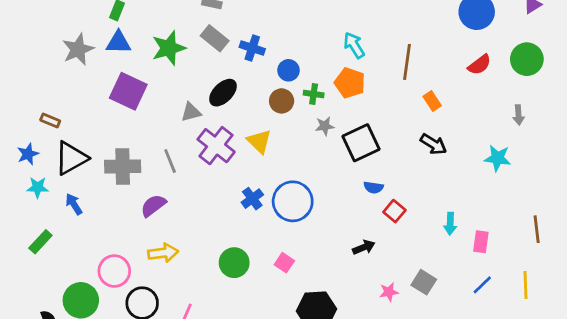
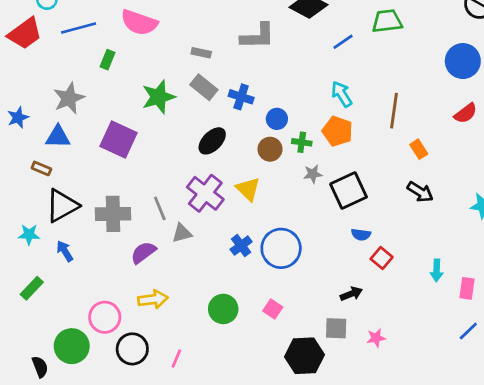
blue triangle: (118, 42) -> (58, 137), moved
gray triangle: (191, 112) -> (182, 233), moved
blue star: (28, 154) -> (18, 118), moved
gray square: (424, 282) -> (336, 328), moved, turned -30

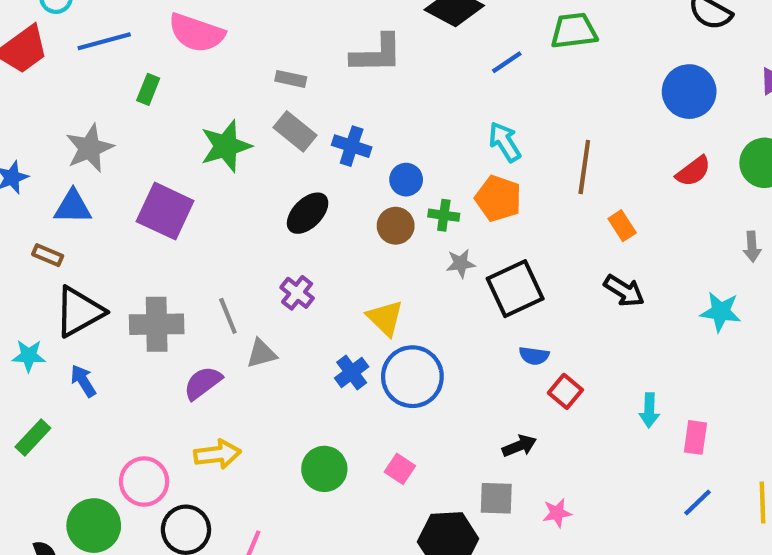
yellow triangle: (248, 189) -> (385, 318), moved
purple cross: (205, 193) -> (297, 293), size x0.6

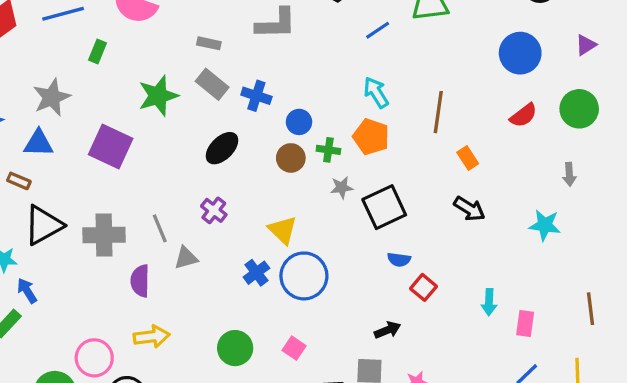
blue arrow: (83, 381) -> (27, 291), moved
purple semicircle: (203, 383) -> (140, 281), turned -52

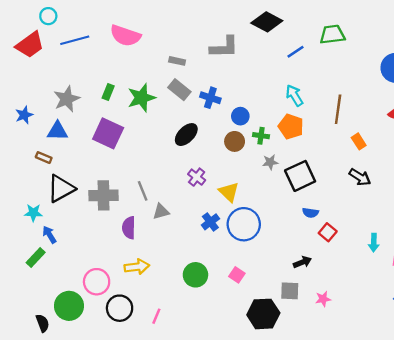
green rectangle: (97, 51) -> (108, 92), moved
purple cross: (214, 210) -> (197, 177), moved

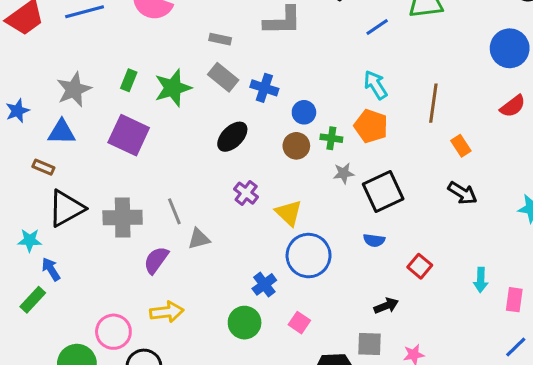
blue semicircle: (310, 213) -> (374, 240), moved
blue cross: (210, 222) -> (264, 284), moved
purple semicircle: (129, 228) -> (156, 260), turned 35

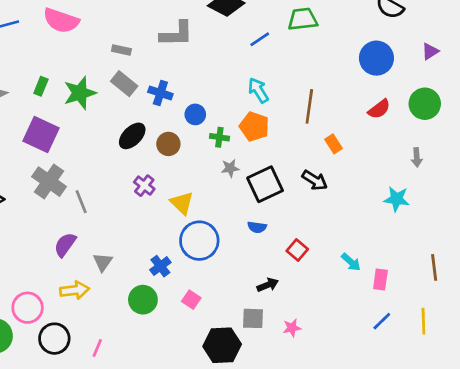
brown circle: (296, 146) -> (168, 144), moved
black arrow: (462, 193) -> (315, 180), moved
gray cross: (123, 217) -> (49, 182), moved, turned 36
gray triangle: (199, 239) -> (103, 262), moved, turned -40
cyan arrow: (481, 280) -> (351, 262), turned -50

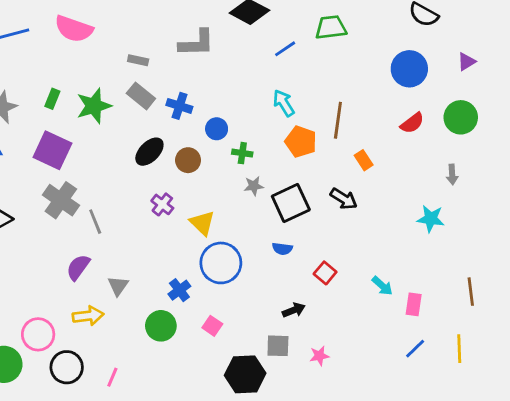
orange pentagon: (254, 127) -> (301, 142), moved

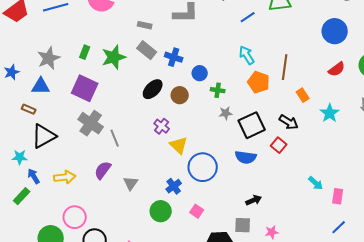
cyan star: (431, 219) -> (330, 113), moved, turned 30
yellow triangle: (202, 223) -> (179, 145), moved
blue semicircle: (282, 249) -> (246, 157), size x1.5
red square: (325, 273) -> (279, 145), moved
yellow arrow: (88, 316) -> (65, 177), moved

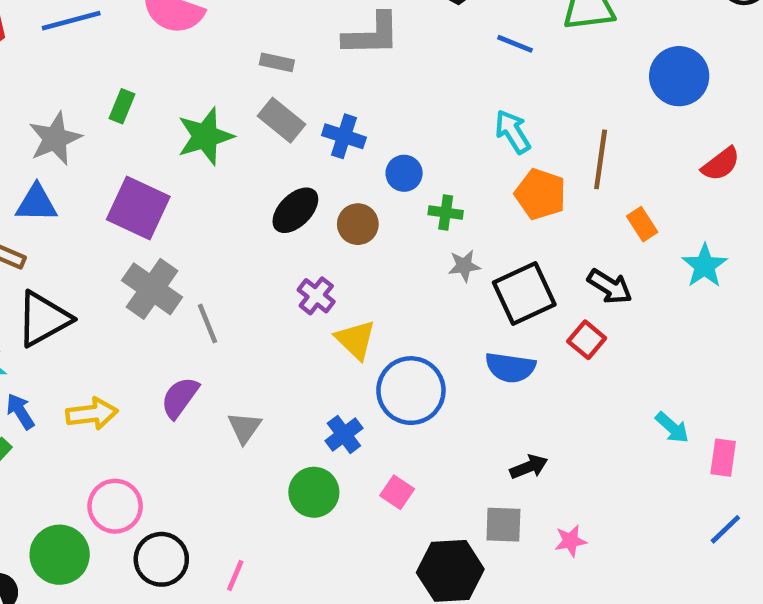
blue line: (248, 17) -> (515, 44), turned 56
blue circle: (335, 31) -> (679, 76), moved
green rectangle: (85, 52) -> (122, 106), moved

